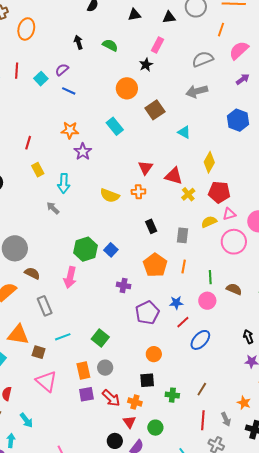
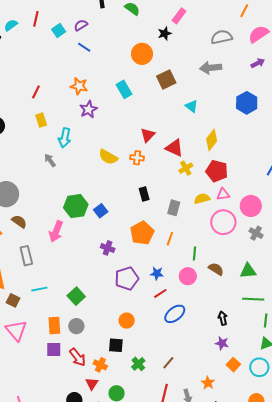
green cross: (172, 395) -> (138, 364), turned 32

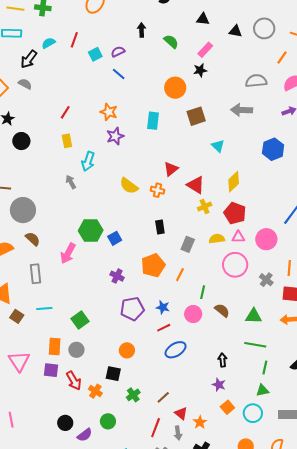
pink rectangle: (179, 16) -> (205, 50), moved
cyan rectangle: (124, 89) -> (153, 121), turned 30
pink circle: (251, 206) -> (266, 239), moved
pink triangle: (16, 330) -> (19, 361), moved
red triangle: (92, 384) -> (181, 413), moved, turned -32

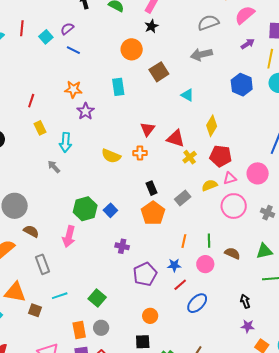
gray rectangle: (188, 244) -> (183, 198), turned 42
orange pentagon: (153, 265) -> (153, 213), moved
orange line: (180, 275) -> (184, 241), moved

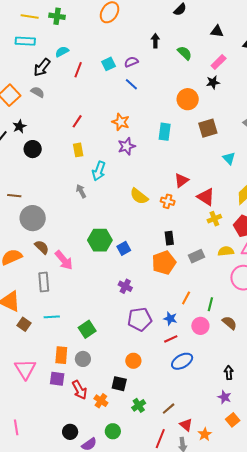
red line: (22, 28) -> (78, 70), moved
pink arrow: (69, 237) -> (64, 260), moved, turned -70

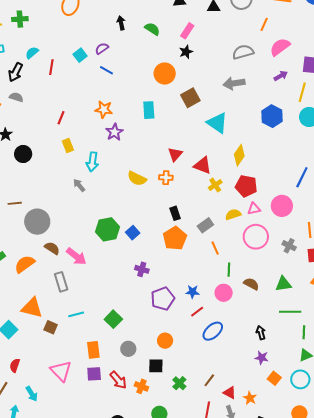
cyan triangle: (229, 158) -> (217, 123), size x1.6
orange line: (186, 298) -> (215, 248), moved, turned -40
gray circle: (83, 359) -> (128, 349), moved

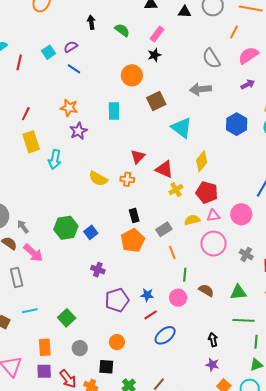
gray semicircle: (243, 52) -> (211, 58), turned -110
yellow rectangle: (68, 146) -> (31, 142), size x1.5
gray arrow: (79, 185) -> (23, 227), moved

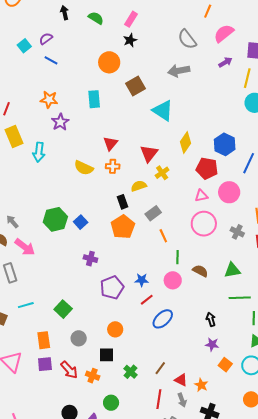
blue hexagon: (237, 124) -> (225, 144), moved
red triangle: (138, 157) -> (110, 143), moved
red triangle: (164, 169) -> (149, 153), turned 48
red pentagon: (207, 192) -> (207, 168), moved
yellow semicircle: (192, 220) -> (139, 186), moved

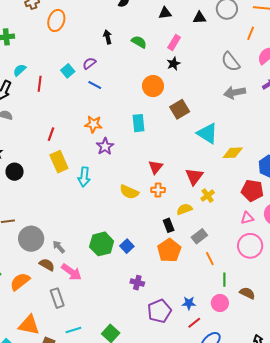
gray arrow: (179, 71) -> (235, 93), moved
yellow diamond: (186, 142) -> (233, 153), moved, turned 55

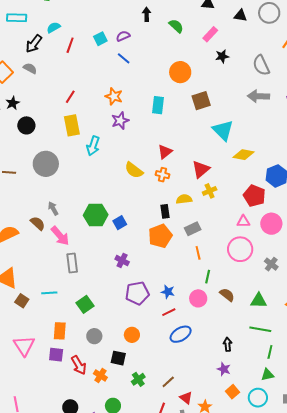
black star: (174, 64) -> (222, 56), moved
gray circle: (31, 239) -> (46, 164), moved
gray rectangle: (57, 298) -> (72, 263), moved

